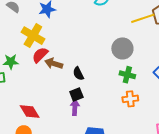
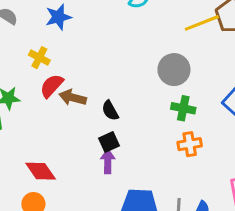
yellow cross: (33, 36) -> (39, 58), size x0.6

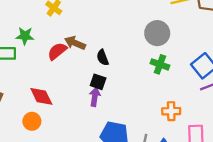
red semicircle: (52, 86) -> (57, 51), moved
black square: (109, 142) -> (98, 82), turned 35
orange cross: (190, 144) -> (171, 111), moved

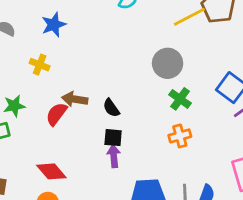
green cross: (160, 64) -> (180, 99), turned 30
orange cross: (171, 111) -> (180, 136), moved

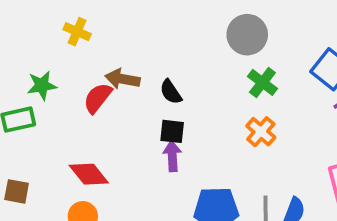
orange cross: (180, 136) -> (261, 132), turned -35

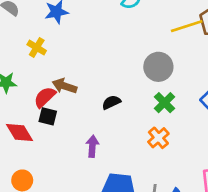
black semicircle: (171, 92) -> (111, 102), moved, turned 90
black square: (172, 131) -> (48, 116), moved
red diamond: (89, 174) -> (20, 132), moved

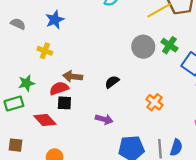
red semicircle: (45, 97) -> (59, 88), turned 36
green cross: (165, 103) -> (169, 45), moved
purple arrow: (92, 146) -> (104, 119), turned 112

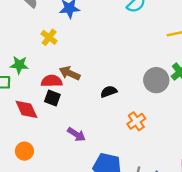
gray circle: (143, 47) -> (156, 80), moved
orange cross: (154, 102) -> (136, 121), moved
purple arrow: (104, 119) -> (76, 134), moved

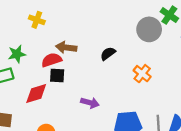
red diamond: (26, 109) -> (36, 94), turned -65

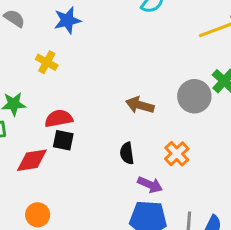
brown arrow: (66, 47) -> (140, 105), moved
black semicircle: (108, 54) -> (127, 153), moved, turned -70
purple arrow: (90, 103) -> (150, 185), moved

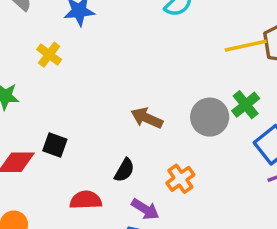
red semicircle: (59, 118) -> (86, 200), moved
black semicircle: (127, 153) -> (124, 170), turned -150

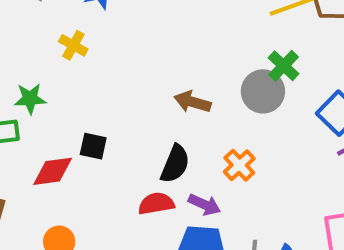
green cross: (246, 105) -> (284, 66), moved
black semicircle: (124, 170) -> (175, 164), size x1.4
red semicircle: (86, 200) -> (156, 204), moved

